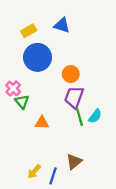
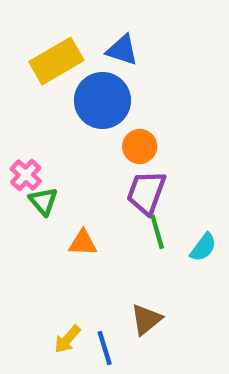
yellow rectangle: (29, 31) -> (56, 61), size x1.6
blue circle: (38, 57) -> (102, 100), moved
cyan semicircle: (95, 116) -> (203, 247), moved
blue line: (53, 176) -> (105, 348), turned -35

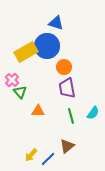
yellow rectangle: (56, 61) -> (26, 52), moved
purple trapezoid: (146, 192) -> (67, 88), turned -30
green line: (157, 232) -> (71, 116), moved
blue line: (105, 348) -> (48, 159), turned 63

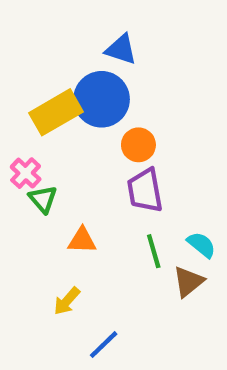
cyan semicircle: (93, 113) -> (201, 245), turned -88
brown triangle: (67, 146) -> (188, 282), moved
yellow arrow: (31, 155) -> (67, 301), moved

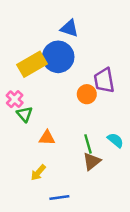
orange circle: (138, 145) -> (87, 94), moved
purple trapezoid: (145, 190) -> (104, 80), moved
brown triangle: (188, 282) -> (92, 161), moved
blue line: (104, 345) -> (59, 197), turned 36

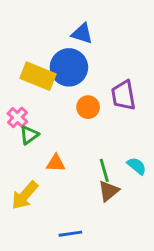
yellow rectangle: (32, 64) -> (38, 76), turned 52
orange circle: (87, 94) -> (88, 107), moved
green triangle: (25, 114) -> (29, 135), turned 35
yellow arrow: (38, 173) -> (25, 195), moved, size x1.5

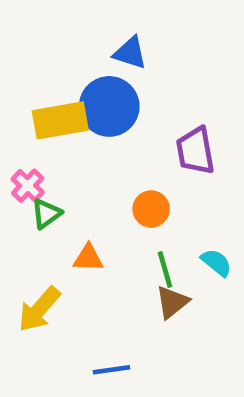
yellow rectangle: (38, 76) -> (60, 120), turned -32
orange circle: (88, 107) -> (151, 209), moved

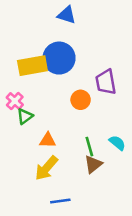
blue triangle: (130, 53) -> (67, 15), moved
orange circle: (151, 209) -> (81, 100), moved
yellow arrow: (39, 309) -> (46, 168), moved

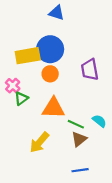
orange circle: (81, 100) -> (50, 74), moved
orange triangle: (48, 140) -> (53, 108), moved, size x1.6
green line: (89, 147) -> (76, 124), turned -49
blue line: (60, 201) -> (80, 170), moved

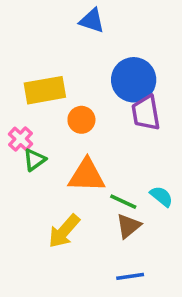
blue circle: (50, 49) -> (134, 80), moved

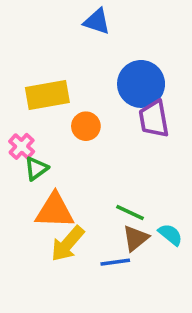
orange triangle: (87, 175) -> (55, 211), moved
cyan semicircle: (161, 196) -> (170, 235), moved
blue line: (130, 276) -> (115, 262), moved

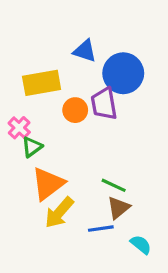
blue triangle: (97, 21) -> (85, 51), moved
purple trapezoid: (154, 119) -> (104, 104), moved
orange triangle: (55, 211) -> (48, 184), turned -39
cyan semicircle: (170, 235) -> (141, 245), moved

